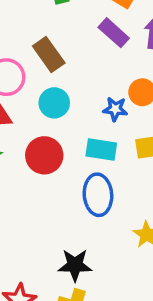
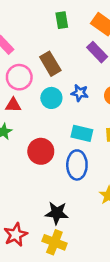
blue star: (115, 109) -> (80, 93), moved
red circle: (44, 155) -> (41, 151), moved

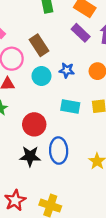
blue ellipse: (77, 165) -> (59, 151), moved
black star: (57, 213) -> (30, 156), moved

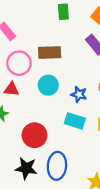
brown rectangle: (39, 45) -> (50, 52), turned -65
blue star: (67, 70) -> (79, 94), moved

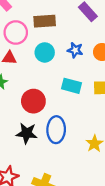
blue star: (79, 94) -> (75, 50), moved

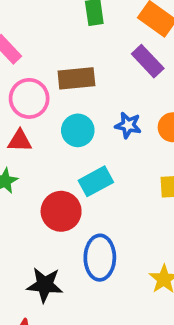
cyan rectangle: (72, 86) -> (96, 181), moved, turned -42
black star: (27, 133) -> (45, 285), moved

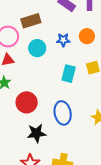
cyan rectangle: (96, 181) -> (69, 74), moved, turned -36
red circle: (61, 211) -> (27, 102), moved

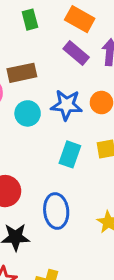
blue star: (63, 40) -> (67, 105), size x1.5

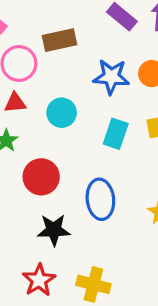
cyan circle: (28, 113) -> (62, 113), moved

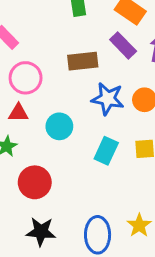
brown rectangle: (59, 40) -> (83, 61), moved
blue ellipse: (100, 199) -> (98, 235), moved

